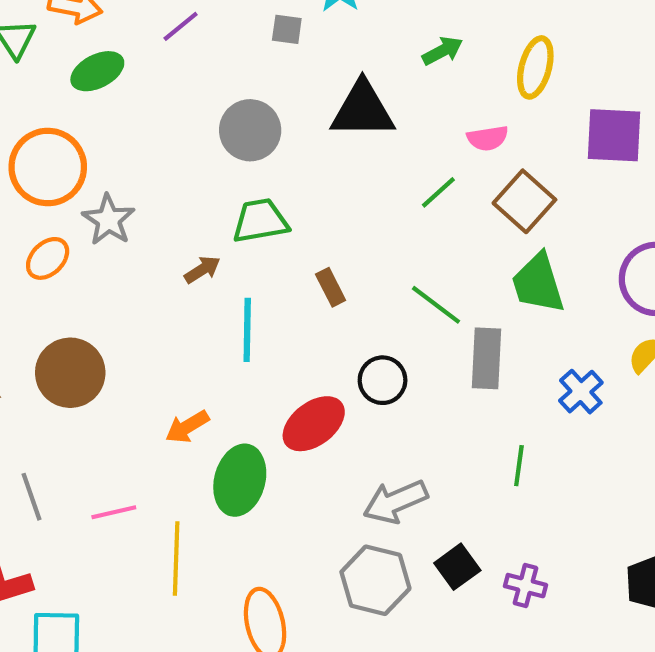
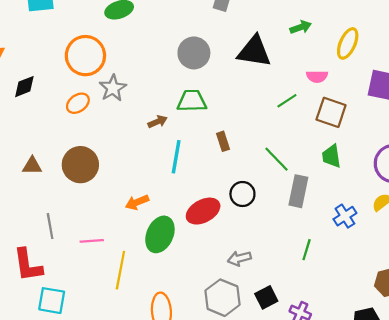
brown square: (524, 201) -> (331, 112), turned -32
green trapezoid: (538, 283) -> (331, 156), size x0.7
gray arrow: (395, 502) -> (239, 258), size x0.7

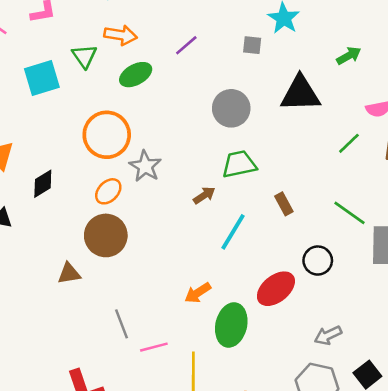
cyan line: (176, 157) -> (233, 232), turned 32
brown circle: (80, 165) -> (106, 235), moved
gray line: (50, 226) -> (122, 324), moved

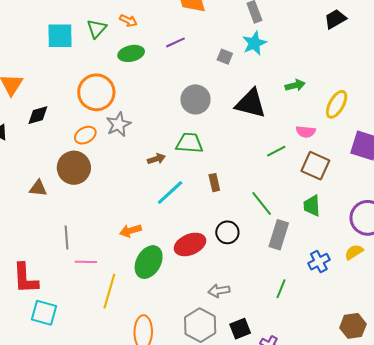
orange arrow: (121, 35) -> (128, 21), size x0.7

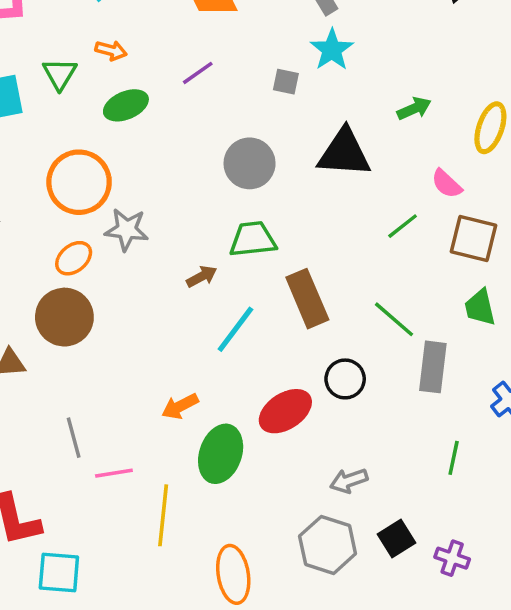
gray star: (118, 124) -> (127, 230), turned -30
pink semicircle: (306, 132) -> (447, 184), turned 48
brown rectangle: (214, 183) -> (307, 299), size x1.8

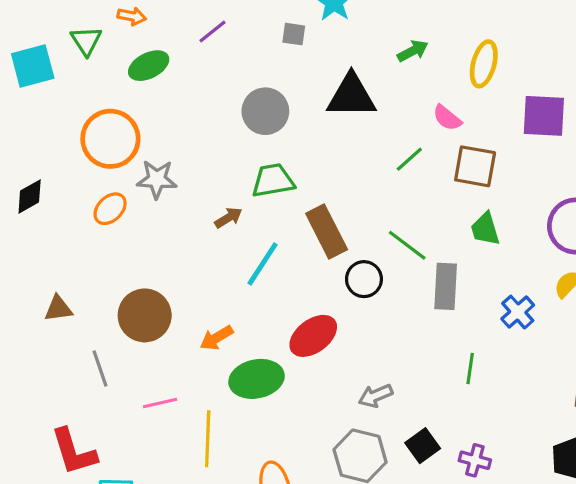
brown circle: (64, 317) -> (145, 315), moved
black circle: (345, 379) -> (364, 279), moved
gray line: (74, 438) -> (100, 368), moved
green ellipse: (221, 454) -> (257, 379), turned 63

